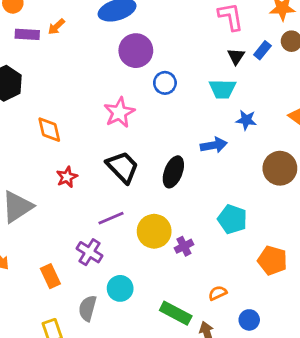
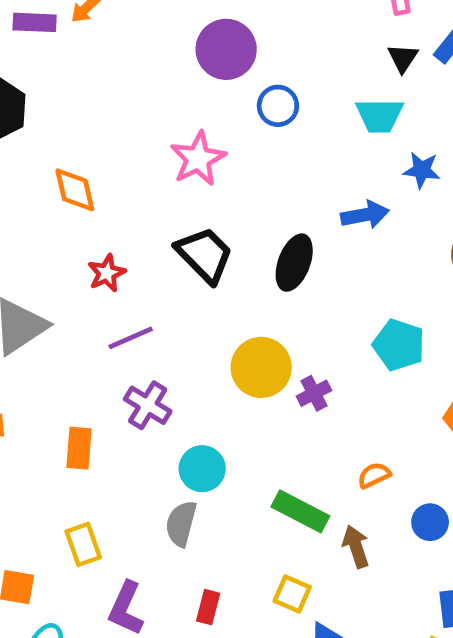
purple line: (111, 218) -> (131, 338), moved
orange rectangle: (50, 276) -> (79, 448), turned 30
gray semicircle: (87, 308) -> (181, 524), moved

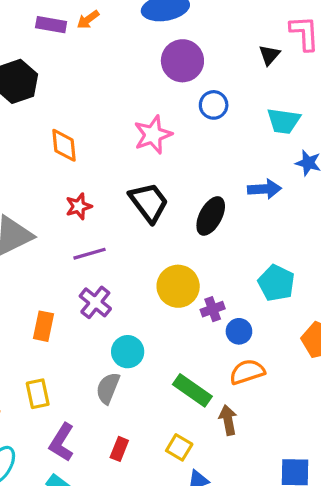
black triangle: (403, 58) -> (269, 55), moved
orange semicircle: (374, 475) -> (247, 372), size x1.5
blue circle: (430, 522) -> (239, 331), moved

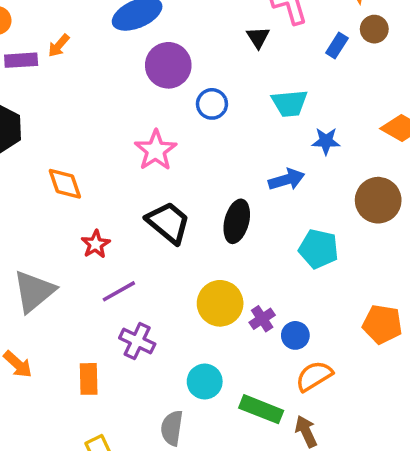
cyan pentagon: (276, 283) -> (319, 249), moved
cyan circle: (128, 352) -> (205, 382), moved

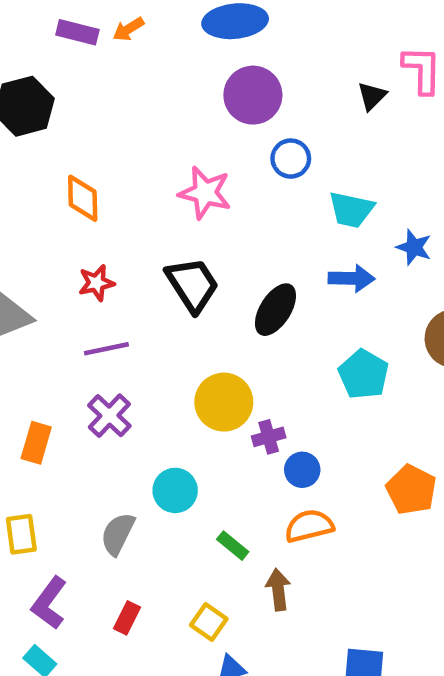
cyan trapezoid: (290, 103) -> (351, 210), moved
pink star: (156, 150) -> (205, 193), turned 30
green rectangle: (261, 409) -> (233, 546), size x0.6

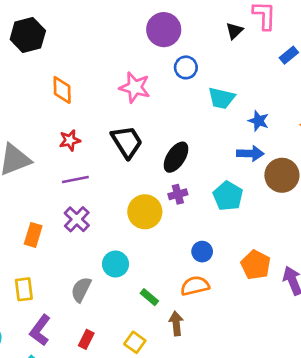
blue arrow: (352, 278) -> (250, 153), moved
purple cross: (269, 437) -> (178, 194), moved
blue circle: (302, 470) -> (202, 252), moved

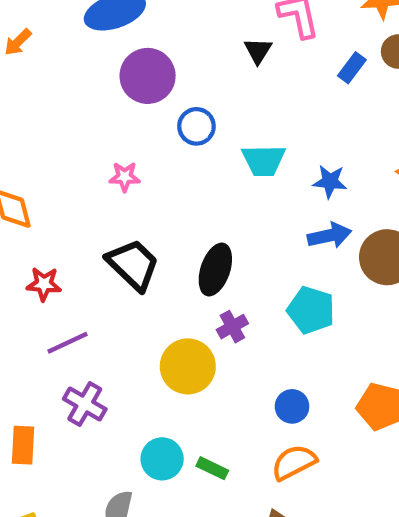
pink star: (135, 87) -> (125, 177), size x0.6
red star: (70, 140) -> (44, 284), turned 30
green rectangle: (149, 297) -> (212, 468), moved

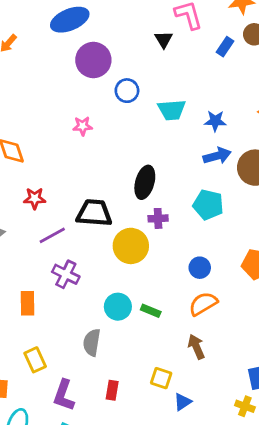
black trapezoid: (133, 265) -> (94, 213), moved, turned -36
purple cross: (232, 327) -> (158, 218), turned 30

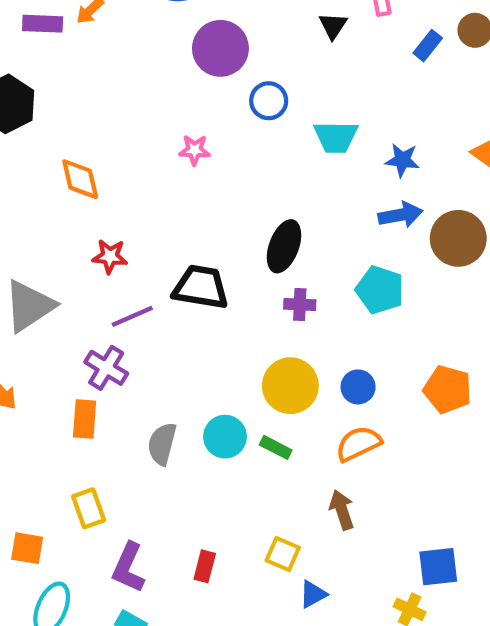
yellow circle: (131, 246) -> (290, 386), moved
purple cross: (66, 274) -> (106, 368), moved
gray semicircle: (92, 342) -> (162, 444), moved

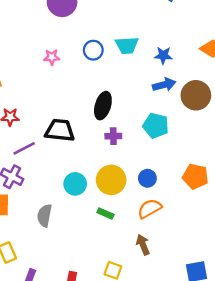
blue circle: (269, 101) -> (93, 50), moved
cyan circle: (225, 437) -> (75, 184), moved

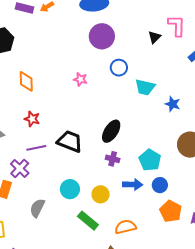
blue circle: (93, 50) -> (119, 68), moved
blue arrow: (164, 85) -> (133, 185), moved
blue circle: (147, 178) -> (160, 185), moved
yellow circle: (111, 180) -> (101, 194), size x0.7
green rectangle: (105, 213) -> (88, 221), size x1.5

